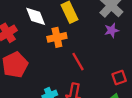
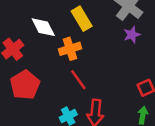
red line: (78, 62) -> (78, 80), moved

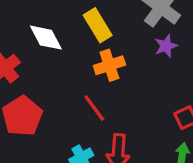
orange cross: (70, 49) -> (109, 65), moved

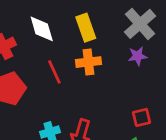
red line: (94, 108) -> (54, 72), moved

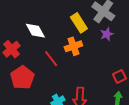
yellow rectangle: (86, 28) -> (79, 23), moved

